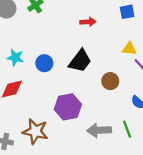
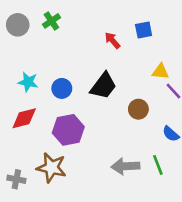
blue square: (127, 12) -> (144, 30), moved
red arrow: (88, 22) -> (112, 40), turned -128
purple hexagon: (68, 107) -> (68, 130), moved

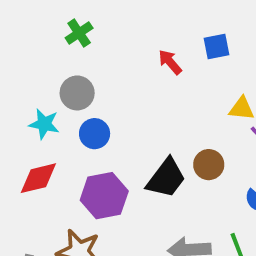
gray circle: (18, 25) -> (77, 93), moved
black trapezoid: (103, 86) -> (166, 178), moved

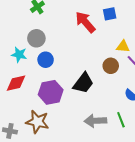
red arrow: (170, 62) -> (85, 22), size x1.6
brown circle: (209, 165) -> (111, 66), moved

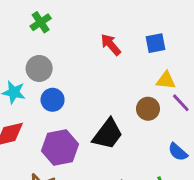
blue square: (110, 14) -> (155, 43), moved
red arrow: (85, 22) -> (111, 45), size x0.7

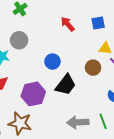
blue circle: (53, 100) -> (52, 62), moved

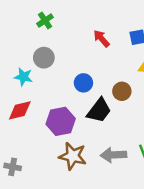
brown circle: (93, 68) -> (122, 91), moved
brown star: (20, 123) -> (73, 156), moved

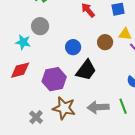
brown circle: (122, 91) -> (105, 42), moved
gray cross: (13, 167) -> (36, 117), moved, turned 32

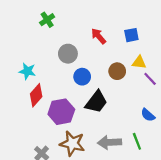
gray circle: (40, 26) -> (68, 54), moved
red diamond: (20, 70) -> (36, 95), moved, turned -35

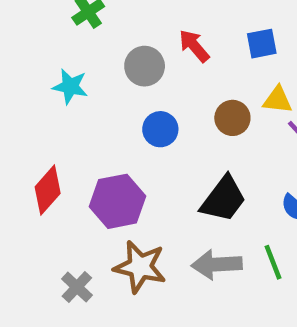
gray circle: (68, 54) -> (145, 66), moved
cyan star: (27, 71) -> (70, 86), moved
red diamond: (36, 95) -> (48, 190), moved
black trapezoid: (96, 102) -> (223, 199), moved

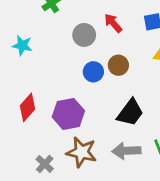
cyan star: (70, 86) -> (22, 45), moved
brown circle: (232, 118) -> (118, 65), moved

